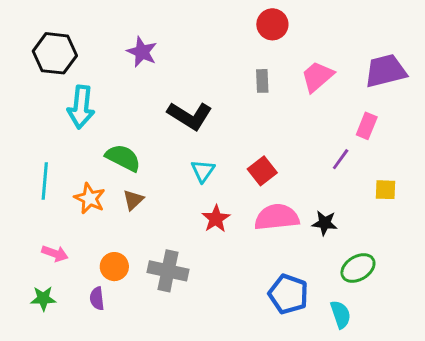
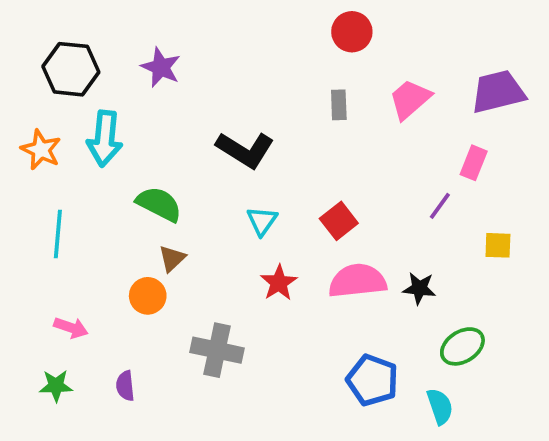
purple star: (142, 52) -> (161, 67), moved
orange star: (90, 198) -> (41, 150), moved
orange circle: (114, 267) -> (148, 296), moved

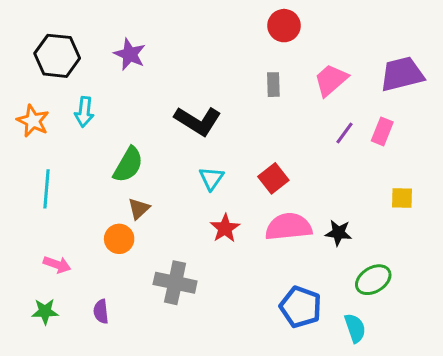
cyan arrow: (105, 139) -> (84, 112), size x0.7
green semicircle: (159, 204) -> (128, 165), turned 93
purple line: (440, 206) -> (344, 133), moved

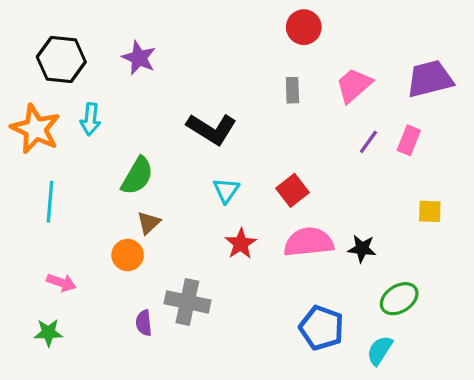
orange star: (33, 121) -> (35, 129), size x1.4
purple semicircle: (101, 311) -> (144, 323), moved
cyan semicircle: (355, 328) -> (380, 350), turned -128

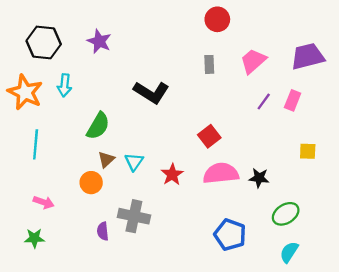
cyan triangle: (226, 190) -> (134, 162), moved
cyan semicircle: (380, 350) -> (289, 252), moved

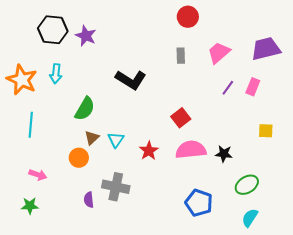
black hexagon: (44, 42) -> (53, 30), moved

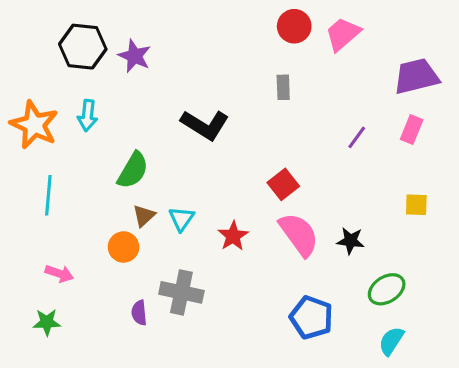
pink trapezoid: (219, 53) -> (343, 34), moved
pink rectangle: (253, 87) -> (412, 130), moved
pink semicircle: (191, 150) -> (299, 234), turned 60

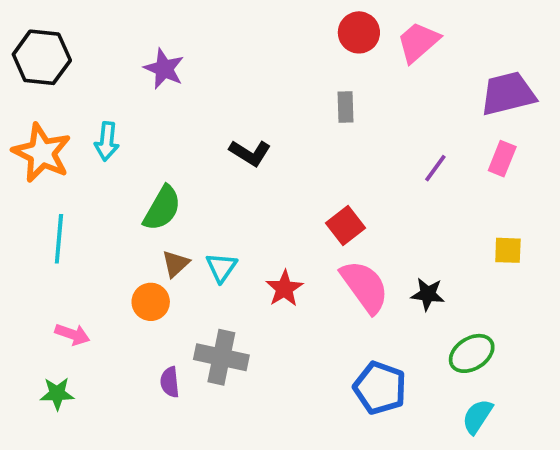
black hexagon: (83, 47) -> (42, 57), moved
black L-shape: (205, 125) -> (250, 153), size x0.7

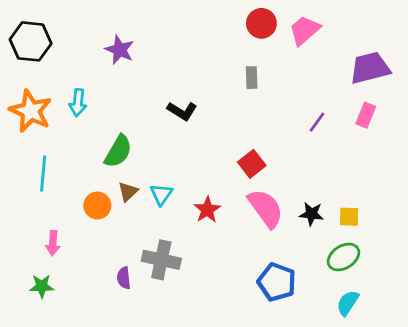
yellow square: (508, 250) -> (349, 217), moved
orange circle: (151, 302) -> (97, 206), moved
pink arrow: (72, 334) -> (53, 243), turned 75

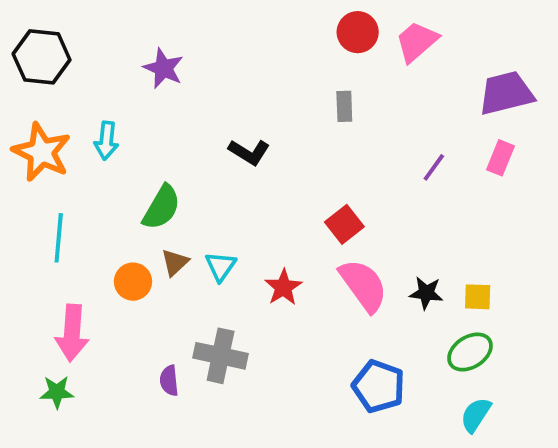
pink arrow: (53, 243) -> (72, 333), size x1.6

